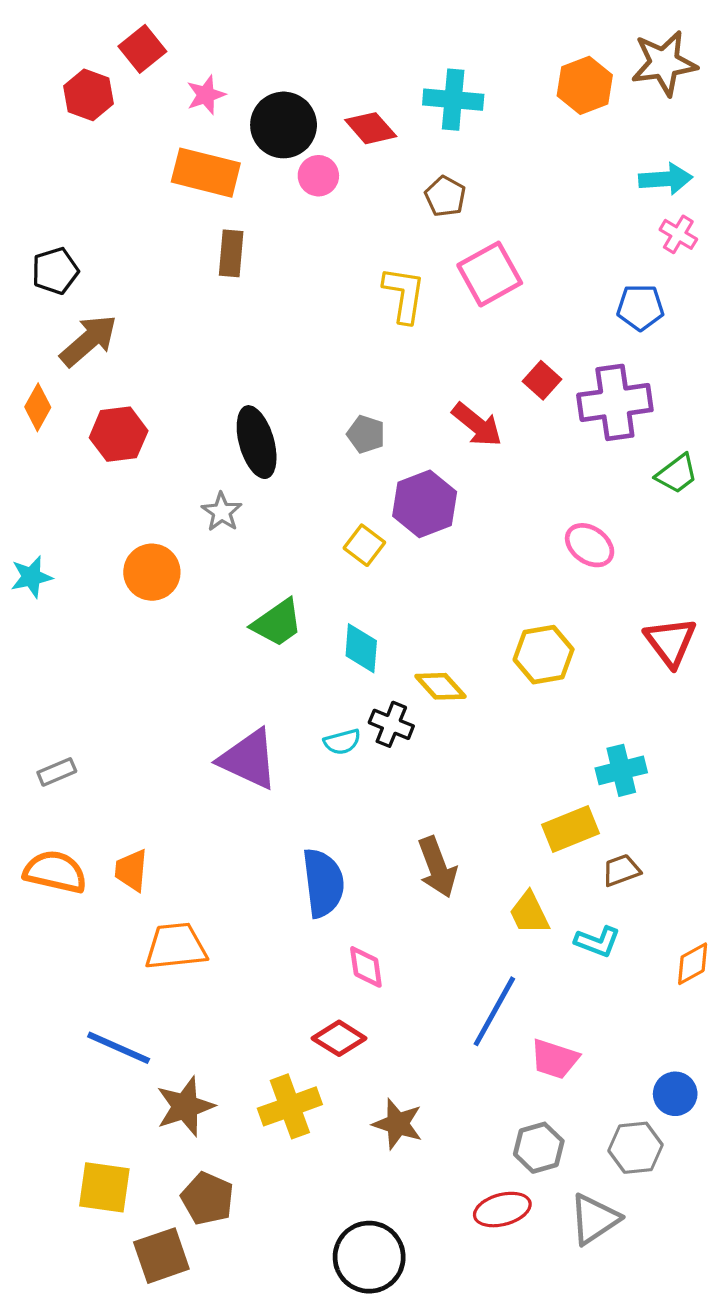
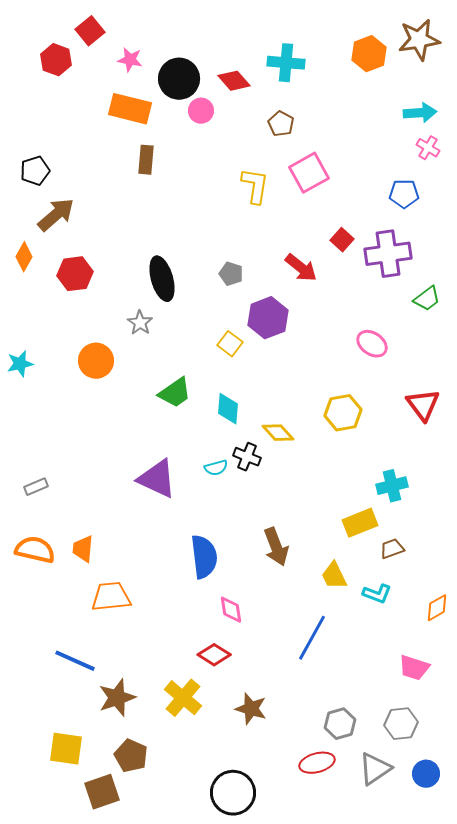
pink star: (206, 95) -> (130, 60), turned 30
pink trapezoid: (555, 1059) -> (414, 668), moved
blue circle: (675, 1094) -> (426, 774), moved
yellow cross: (290, 1106) -> (183, 698), turned -30

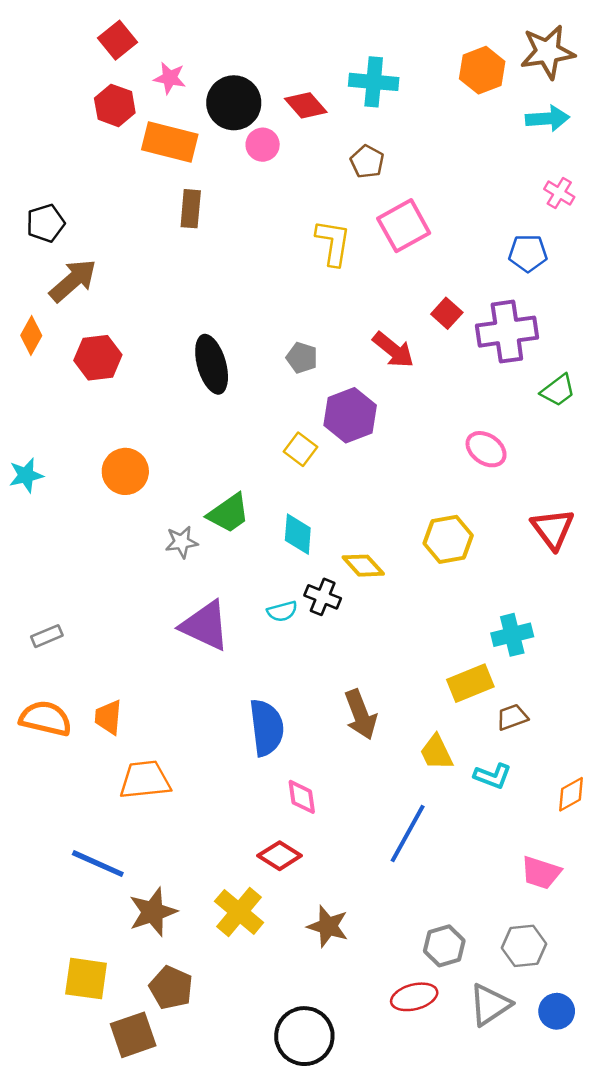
red hexagon: (56, 60) -> (115, 105), moved
cyan arrow: (420, 113) -> (548, 119), moved
gray star: (140, 323) -> (182, 542), moved, turned 30

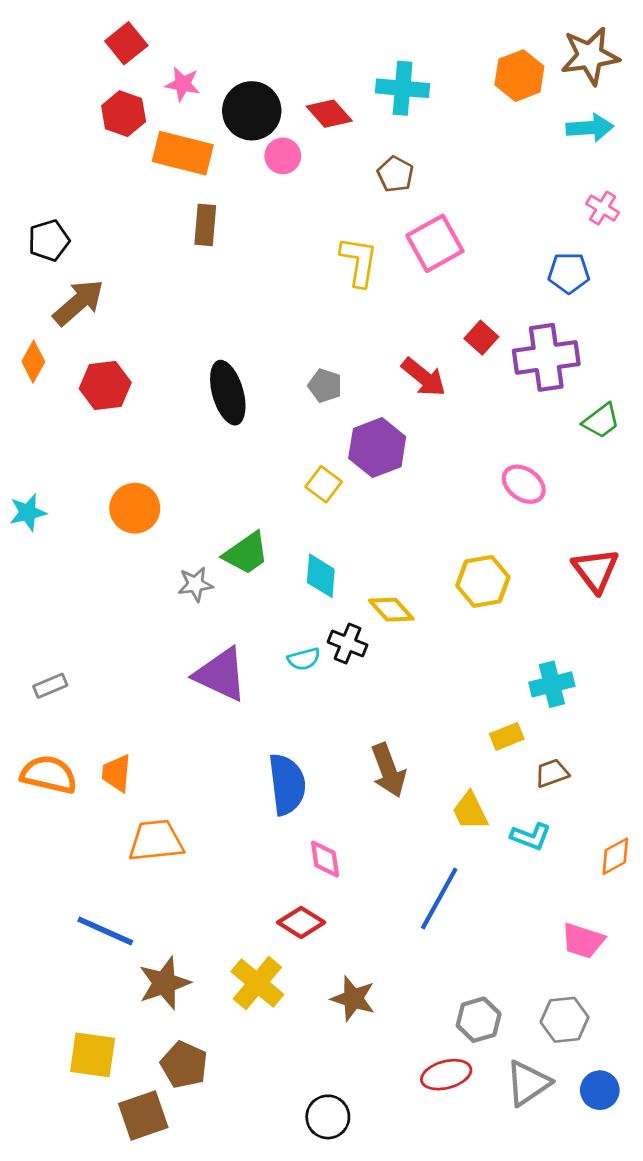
yellow rectangle: (470, 683) -> (507, 736), size x0.7
black circle: (304, 1036) -> (328, 1117), size x0.7

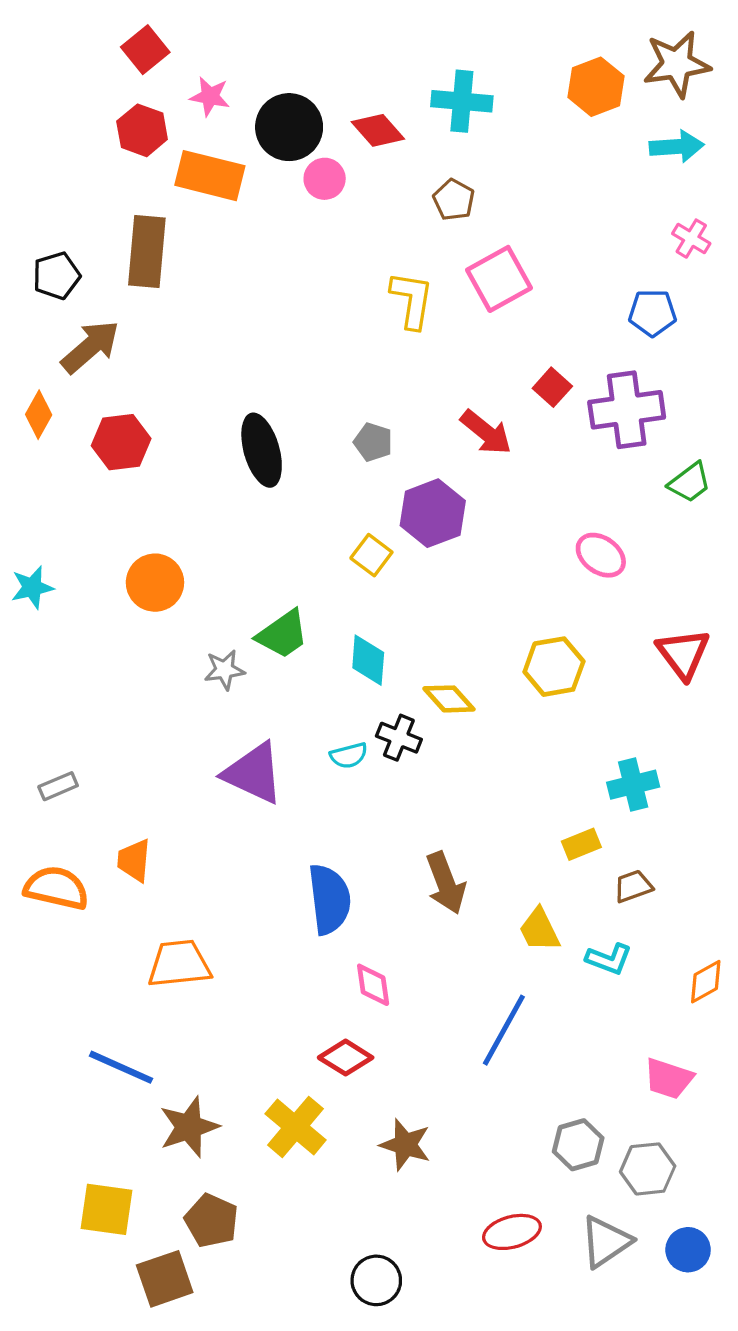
brown rectangle: (205, 225) -> (147, 251), moved, size x1.5
orange trapezoid: (116, 773) -> (134, 860), moved
gray hexagon: (479, 1020) -> (578, 1145), moved

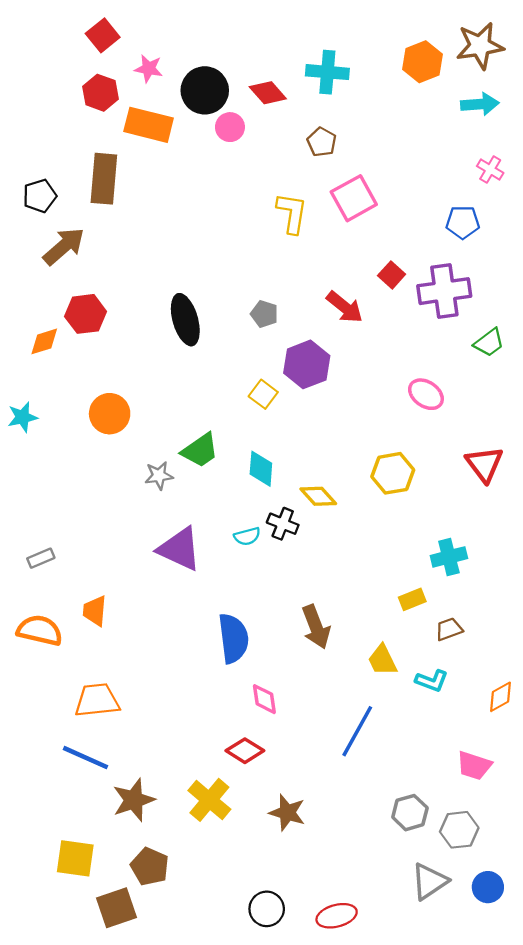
orange diamond: (39, 415) -> (44, 341), moved, turned 44
orange trapezoid: (179, 964) -> (97, 700), moved
red ellipse: (512, 1232) -> (337, 916), moved

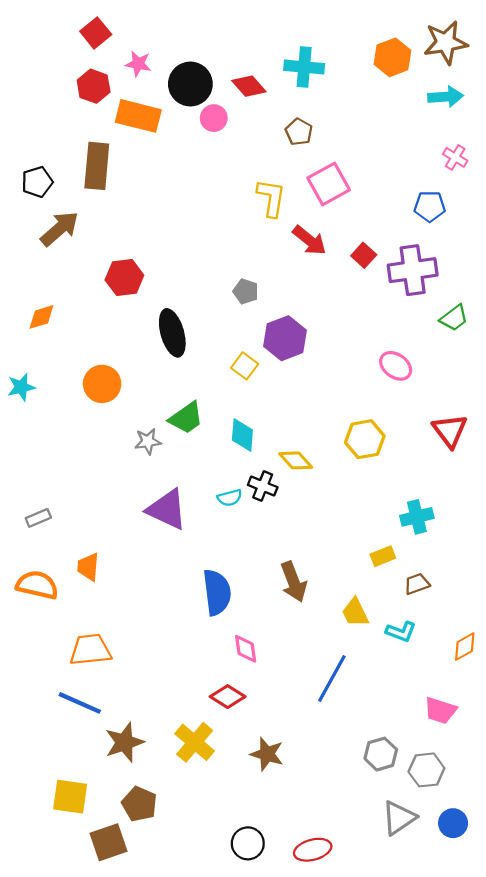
red arrow: (345, 307) -> (309, 240), moved
red hexagon: (86, 314) -> (124, 278), moved
black ellipse: (185, 320) -> (172, 333), moved

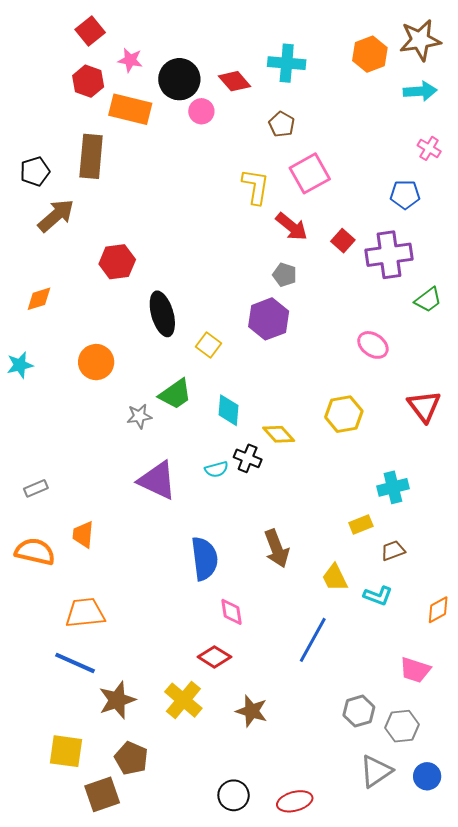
gray pentagon: (246, 291) -> (285, 275), moved
yellow square: (245, 366) -> (208, 345), moved

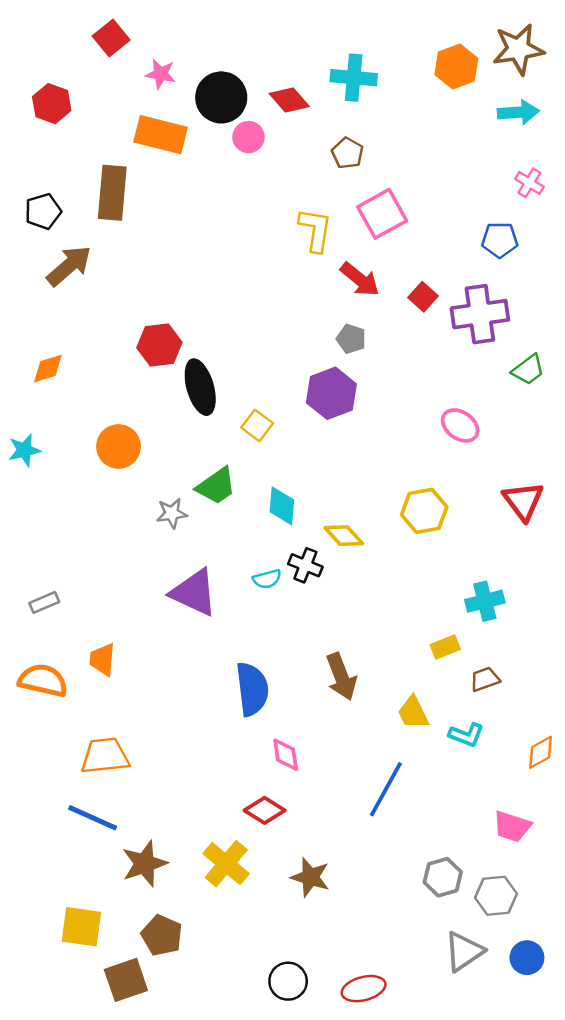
red hexagon: (88, 81) -> (52, 104), moved
red hexagon: (117, 262) -> (159, 345), moved

